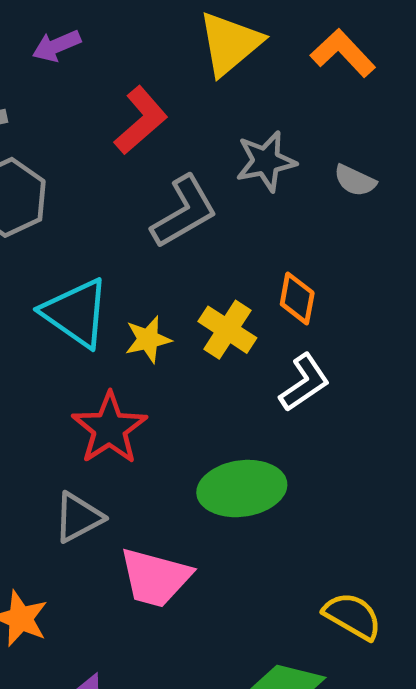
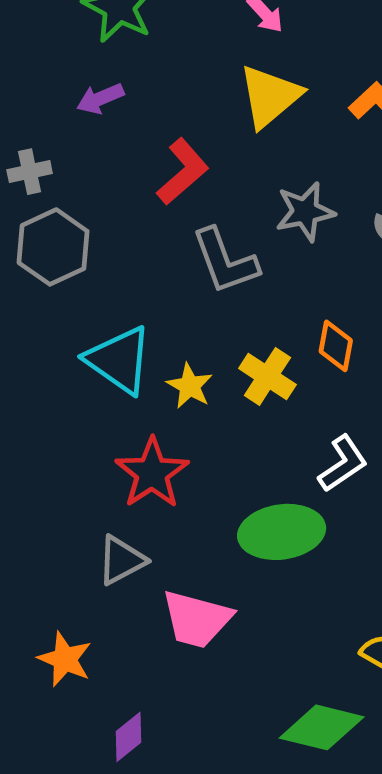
gray L-shape: (184, 212) -> (225, 261), turned 100
yellow star: (148, 339) -> (190, 386), turned -30
white L-shape: (304, 383) -> (343, 464), moved

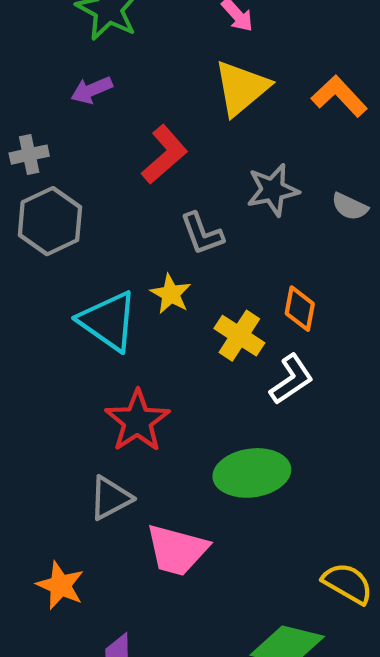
gray L-shape: (225, 261) -> (202, 234), size x0.7
yellow star: (190, 386) -> (171, 294), moved
white L-shape: (343, 464) -> (291, 379), moved

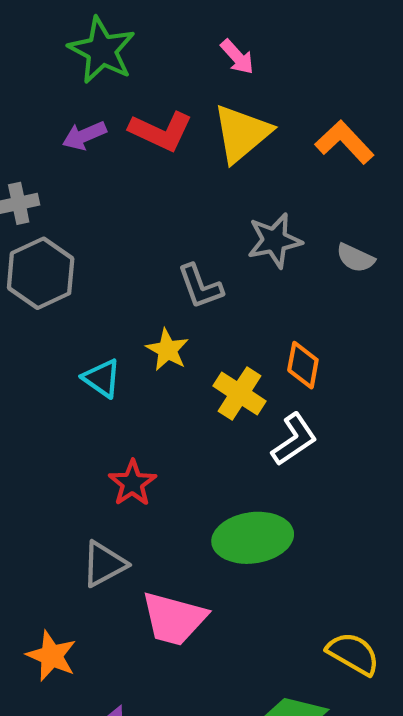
red L-shape: (164, 155) -> (161, 131), moved, turned 66
cyan triangle: (108, 321) -> (102, 378), size x0.6
red star: (137, 421) -> (132, 483), size x0.7

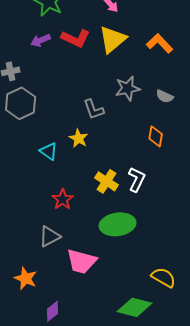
orange diamond: (303, 365) -> (156, 136), moved
yellow cross: (240, 394) -> (107, 181), moved
white L-shape: (294, 439) -> (137, 179), turned -30

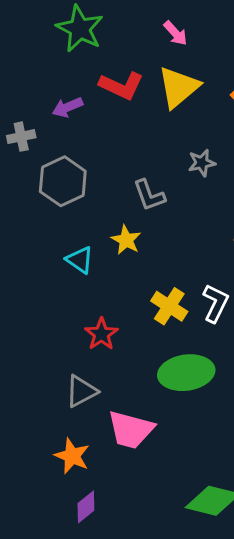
purple arrow: (41, 40) -> (67, 107), moved
gray star: (128, 88) -> (202, 163), size x0.7
gray hexagon: (21, 103) -> (63, 181), moved
orange star: (26, 278) -> (72, 456), moved

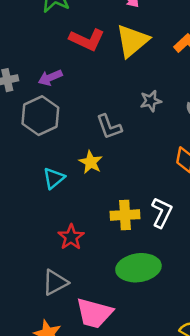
purple arrow: (67, 107) -> (50, 78), moved
cyan triangle: (80, 260) -> (54, 178), turned 45
yellow cross: (169, 306) -> (125, 215), turned -36

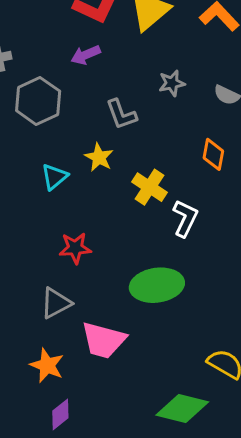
purple arrow: (50, 78) -> (86, 55), moved
yellow cross: (125, 215) -> (149, 187), moved, turned 36
red star: (71, 237) -> (75, 248), turned 30

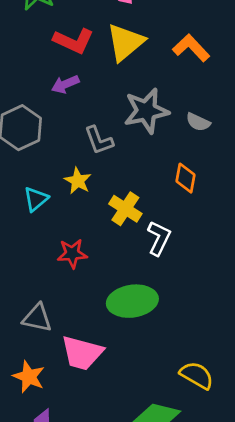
gray star: (172, 83) -> (146, 111), size x1.8
red star: (75, 248) -> (72, 254), moved
gray triangle: (56, 303) -> (37, 318), turned 40

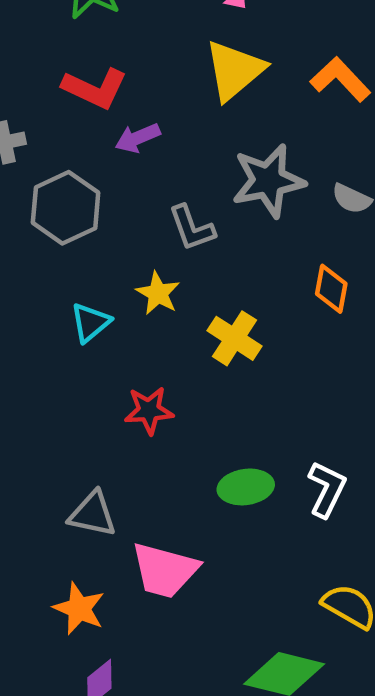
red L-shape: (74, 41) -> (95, 88), moved
white L-shape: (159, 238) -> (327, 489), moved
green ellipse: (132, 301) -> (246, 487), size x0.7

